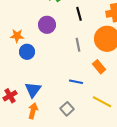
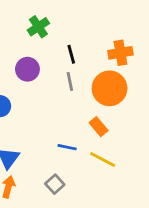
gray line: (78, 45) -> (70, 82), moved
yellow line: (102, 102) -> (103, 159), moved

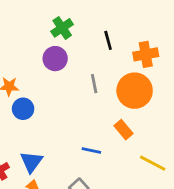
black line: (71, 54) -> (108, 40), moved
purple circle: (27, 69) -> (55, 59), moved
yellow line: (103, 159) -> (153, 163), moved

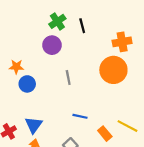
black line: (108, 40) -> (82, 26), moved
gray line: (94, 84) -> (68, 77), moved
orange rectangle: (123, 130) -> (105, 134), moved

